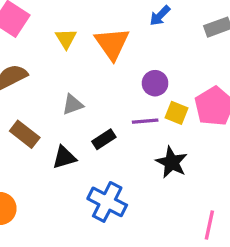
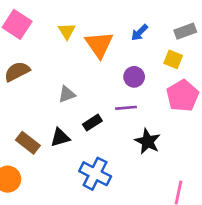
blue arrow: (160, 16) -> (139, 32), moved
yellow triangle: (66, 39) -> (67, 31), moved
yellow square: (176, 113) -> (173, 59), moved
brown rectangle: (25, 134) -> (28, 143), moved

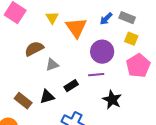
gray rectangle: (185, 31) -> (127, 18), moved, turned 42
brown semicircle: (17, 71) -> (34, 49), moved
purple circle: (134, 77) -> (102, 52), size x1.5

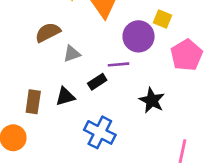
yellow square: (131, 39) -> (163, 19), moved
purple line: (96, 75) -> (119, 64), moved
brown rectangle: (23, 101) -> (33, 102), turned 60

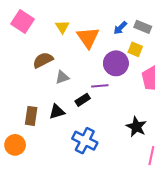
black star: (152, 100) -> (136, 127), moved

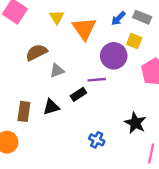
blue cross: (85, 141) -> (97, 140), moved, size x0.6

